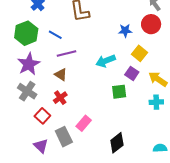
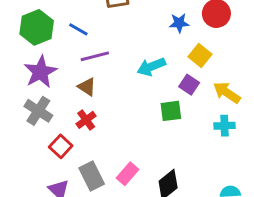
pink rectangle: (84, 123) -> (128, 174), moved

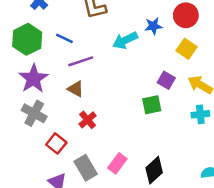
yellow square: (200, 56) -> (186, 49), moved
cyan arrow: (151, 67) -> (125, 40), moved
red cross: (86, 120) -> (88, 120), moved

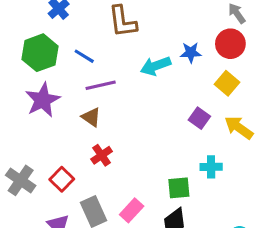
green square: (152, 105) -> (179, 188), moved
gray cross: (34, 113) -> (21, 180), moved
cyan cross: (200, 114) -> (211, 167), moved

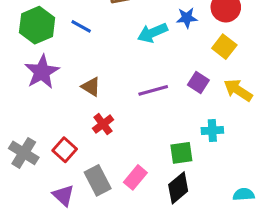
purple line: (101, 85) -> (153, 90), moved

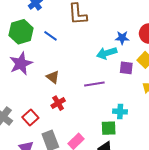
cyan arrow: (153, 33) -> (107, 53), moved
purple square: (198, 83) -> (126, 68), moved, turned -32
cyan cross: (212, 130) -> (120, 112), moved

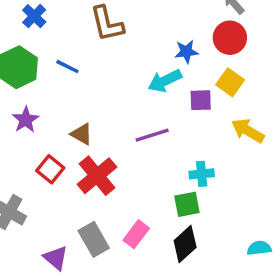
purple star: (21, 64) -> (26, 120), size x0.7
red cross: (58, 103) -> (97, 176), size x1.6
red square: (30, 118) -> (50, 169), moved

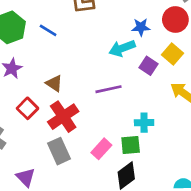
purple square: (201, 100) -> (148, 66), turned 30
pink rectangle: (136, 234) -> (101, 149), moved
gray rectangle: (94, 239) -> (59, 151), moved

